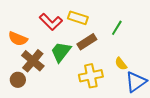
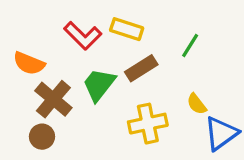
brown circle: (18, 80) -> (42, 137), moved

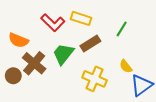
yellow cross: (148, 124) -> (95, 79), turned 35
brown circle: (42, 137) -> (13, 76), moved

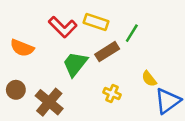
green line: (122, 29) -> (132, 33), moved
brown cross: (34, 63) -> (49, 102), moved
yellow cross: (95, 79) -> (112, 94), size x0.6

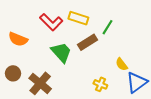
green trapezoid: (75, 64) -> (61, 52), turned 100
yellow cross: (112, 94) -> (100, 84), moved

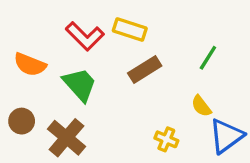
green line: (108, 27) -> (208, 58), moved
green trapezoid: (61, 52) -> (80, 84), moved

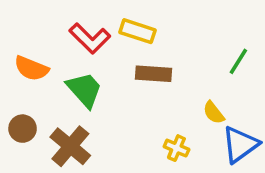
green line: (208, 58) -> (238, 61), moved
brown rectangle: (145, 69) -> (153, 74), turned 36

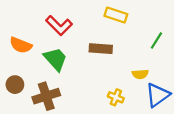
yellow rectangle: (138, 31) -> (116, 15), moved
yellow semicircle: (214, 113) -> (140, 74), turned -56
brown cross: (70, 146) -> (46, 96), turned 32

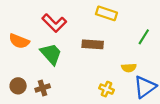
brown circle: (15, 85) -> (18, 86), moved
brown cross: (46, 96) -> (43, 88), size x0.6

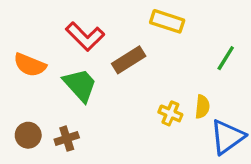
brown rectangle: (93, 44) -> (129, 60), moved, turned -36
yellow semicircle: (129, 68) -> (202, 107), turned -80
yellow cross: (106, 89) -> (170, 113), moved

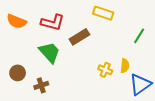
red L-shape: (85, 36) -> (53, 22), turned -30
orange semicircle: (30, 65) -> (16, 21), moved
brown circle: (28, 135) -> (18, 73), moved

